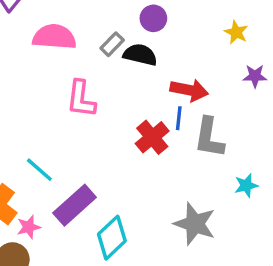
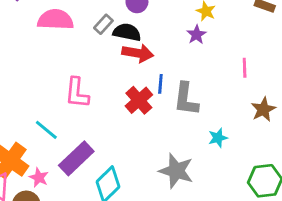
purple star: (255, 76) -> (196, 35), moved, turned -30
red arrow: (189, 90) -> (138, 53), moved
pink L-shape: (81, 99) -> (77, 93), moved
pink star: (29, 227) -> (39, 178), turned -30

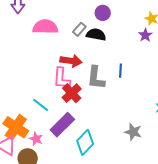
red arrow: (138, 53) -> (71, 61), moved
gray L-shape: (186, 99) -> (96, 78), moved
red cross: (139, 100) -> (72, 93), moved
gray star: (176, 171) -> (133, 132), size x0.7

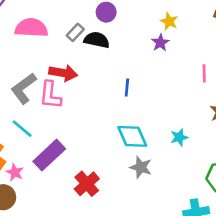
gray L-shape: (96, 78) -> (24, 88), moved, turned 45
red cross: (72, 93) -> (87, 184), moved
cyan diamond: (85, 142) -> (132, 136), moved, turned -70

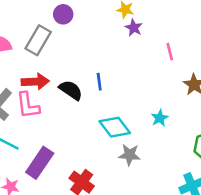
gray rectangle: (75, 32) -> (38, 40), size x1.6
black semicircle: (97, 40) -> (71, 90), moved, turned 35
purple star: (160, 43) -> (134, 28), moved

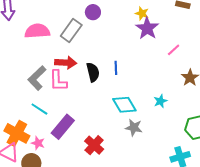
purple star: (134, 28) -> (147, 28), size x1.6
pink line: (170, 52) -> (174, 50), turned 56
black semicircle: (71, 90) -> (93, 72), turned 36

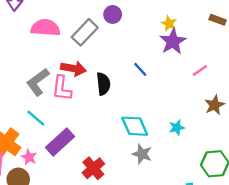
blue line: (116, 68) -> (140, 69), moved, turned -48

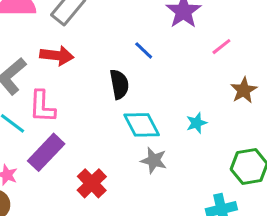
black semicircle: (103, 84) -> (119, 84), moved
pink L-shape: (62, 88) -> (42, 107), moved

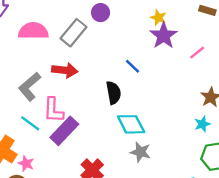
pink line: (221, 47) -> (197, 53), moved
cyan star: (197, 123) -> (202, 124), moved
purple rectangle: (46, 152) -> (64, 131), moved

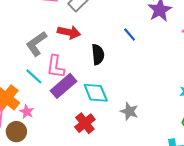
black semicircle: (114, 93) -> (98, 55), moved
cyan diamond: (131, 124) -> (96, 93), moved

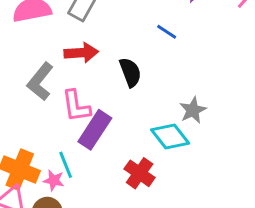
cyan line: (34, 76) -> (66, 165), moved, turned 42
cyan diamond: (96, 93) -> (170, 137), moved
gray star: (129, 111) -> (193, 110), moved, turned -30

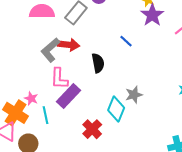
gray L-shape: (40, 82) -> (50, 50), moved
cyan diamond: (170, 137) -> (116, 109), turned 50
pink star: (54, 180) -> (31, 98), moved

